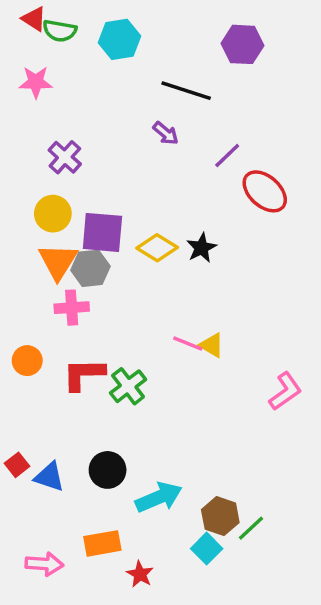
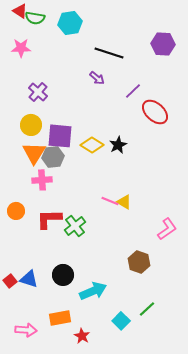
purple hexagon: (243, 44) -> (163, 44), moved
red square: (17, 465) -> (10, 281), moved
brown hexagon: (220, 516) -> (139, 262), moved

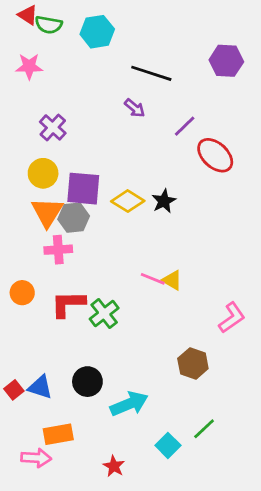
orange rectangle: (60, 318) -> (58, 434), moved

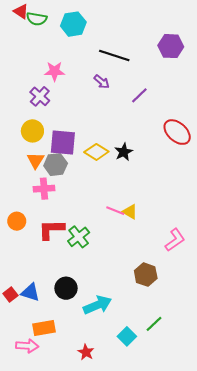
pink star: (29, 66) -> (54, 71), moved
red ellipse: (215, 155) -> (177, 132), moved
orange triangle: (47, 212) -> (36, 160), size x0.7

